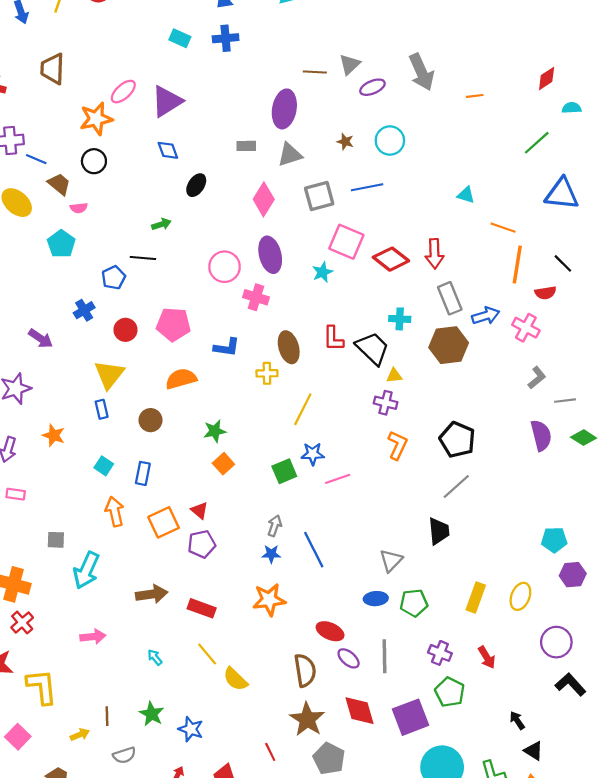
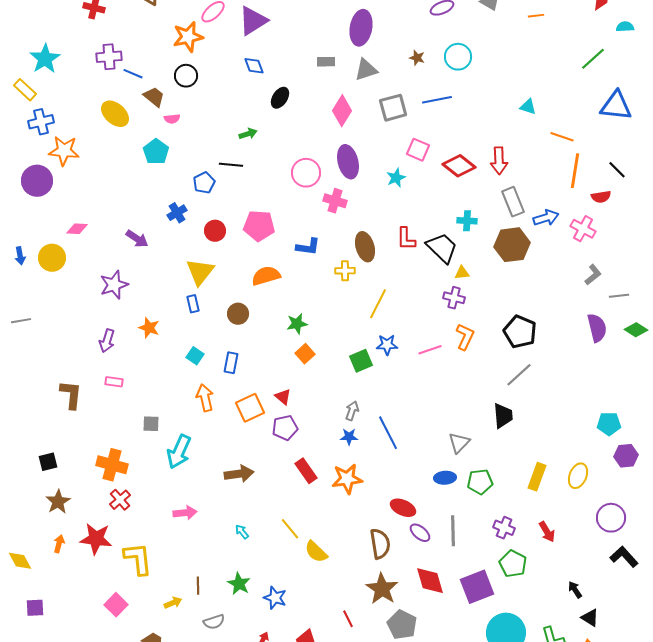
pink square: (346, 242) -> (418, 150), size x0.7
pink line: (338, 479) -> (430, 350), moved
red rectangle: (202, 608) -> (306, 471), moved, turned 35

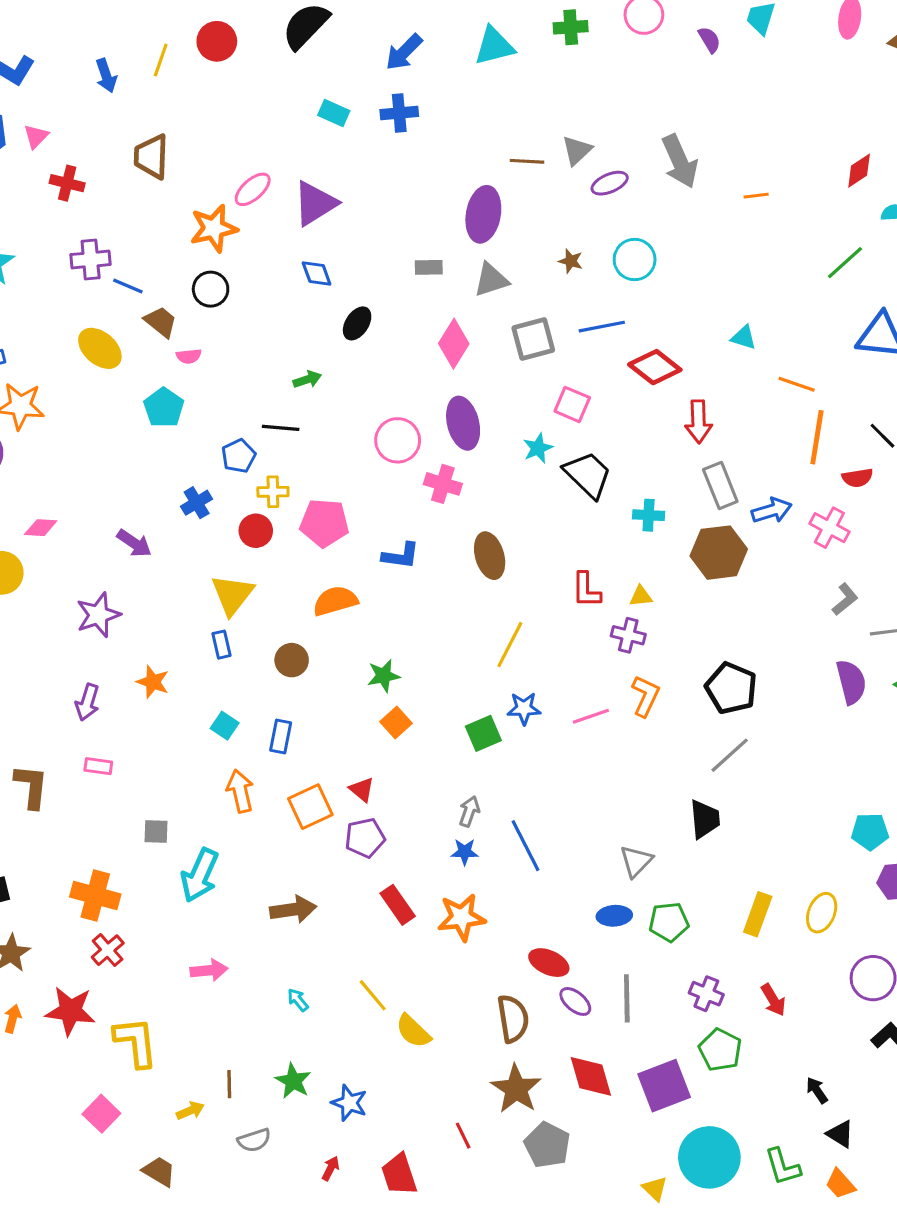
red diamond: (459, 166) -> (655, 367), moved
red L-shape: (406, 239) -> (586, 590), moved
black trapezoid: (442, 248) -> (588, 475), moved
yellow cross: (345, 271) -> (273, 492), moved

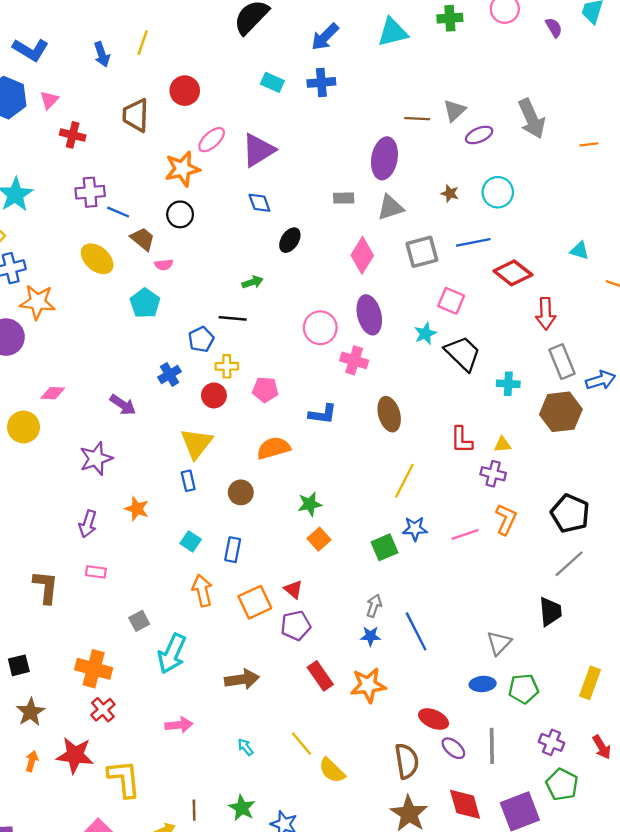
red circle: (217, 41) -> (185, 91), moved
pink pentagon: (324, 523) -> (265, 390), size x0.7
gray square: (156, 832) -> (139, 621), turned -30

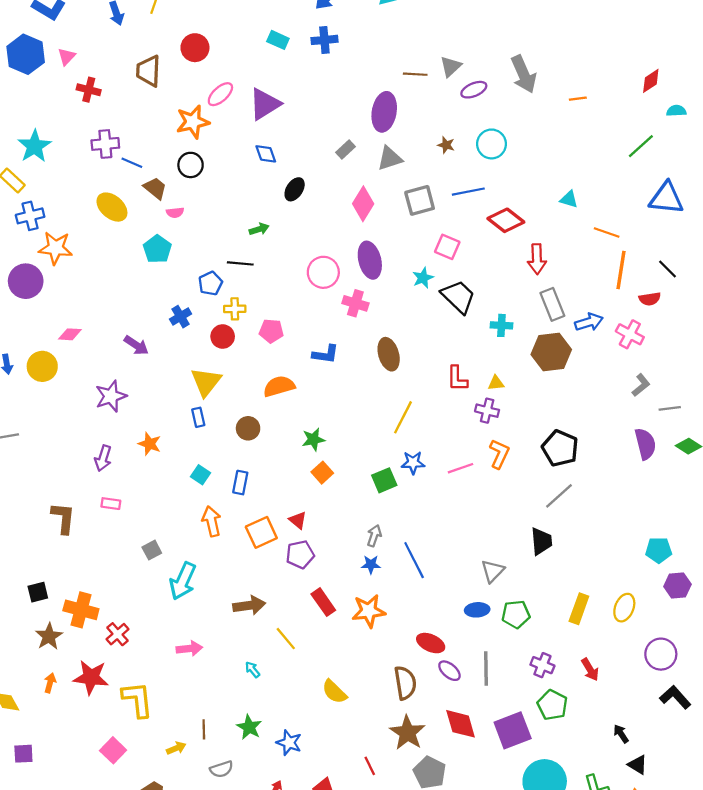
gray rectangle: (344, 198) -> (345, 149), turned -42
orange cross: (94, 669) -> (81, 610), moved
yellow line: (302, 744) -> (286, 639), moved

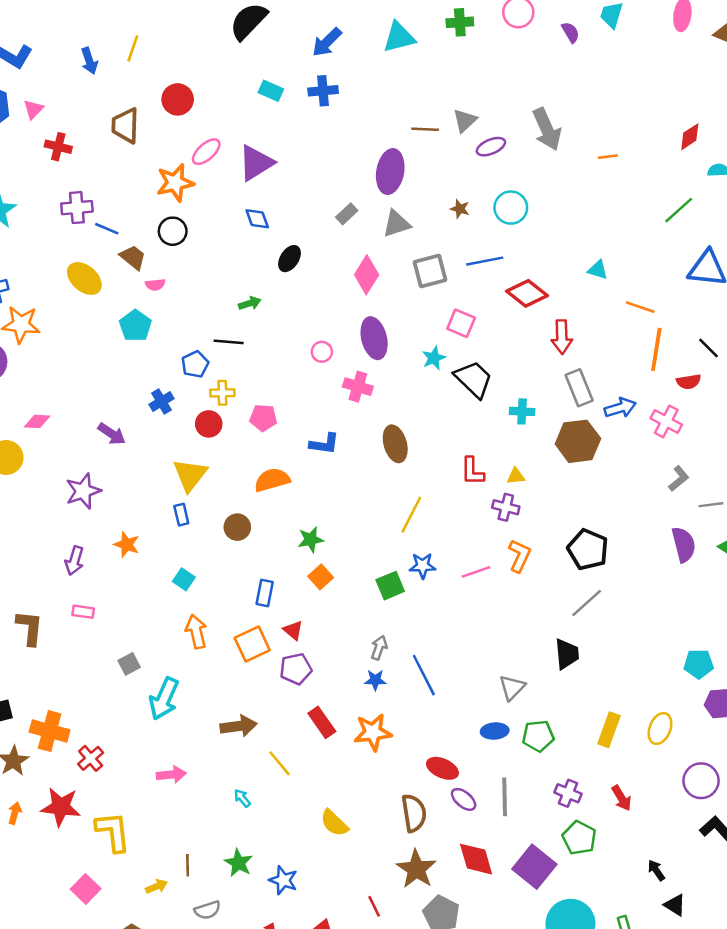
pink circle: (323, 272) -> (322, 352), size x0.6
blue rectangle: (240, 483) -> (265, 593), moved
purple square: (513, 730) -> (534, 867), turned -30

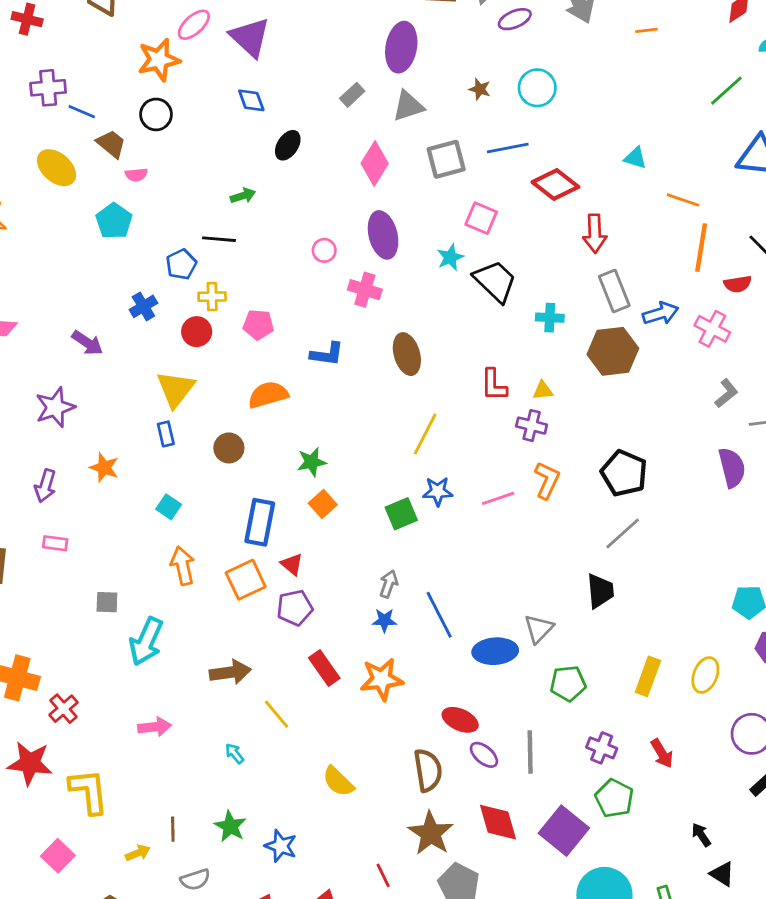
purple triangle: (256, 163) -> (250, 37), turned -45
blue rectangle: (265, 593) -> (260, 522), size x1.5
gray square: (129, 664) -> (107, 602), turned 30
blue ellipse: (495, 731) -> (495, 651), moved, size x1.4

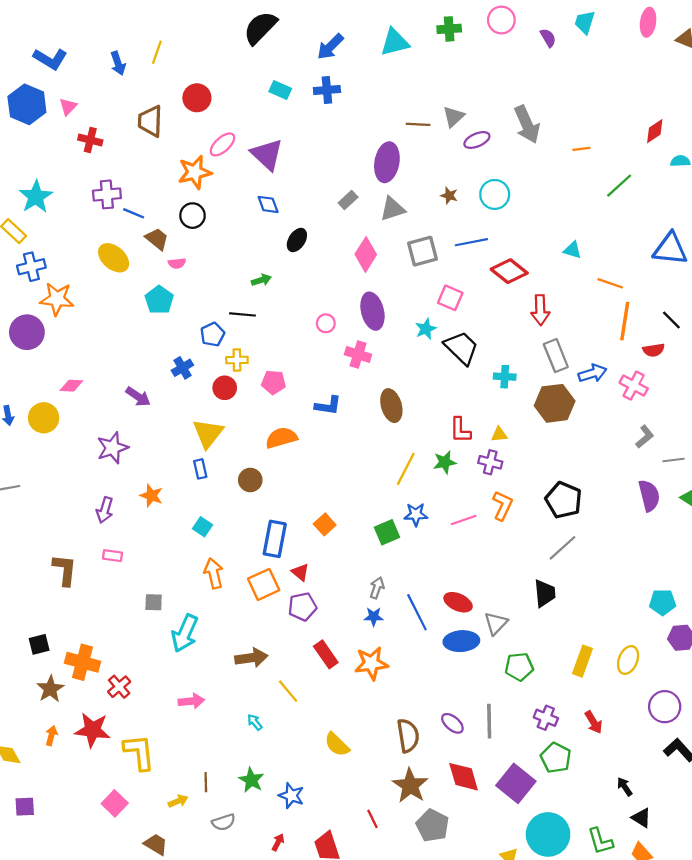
green line: (726, 91) -> (619, 186), moved
green star: (312, 462) -> (445, 462), moved
red ellipse: (460, 720) -> (458, 602), moved

